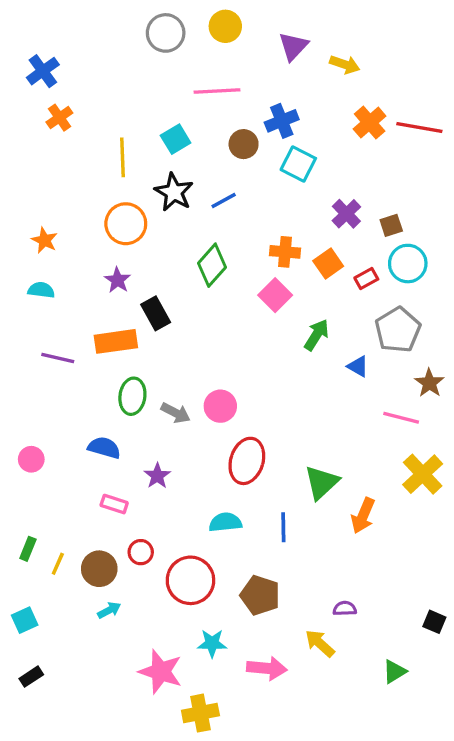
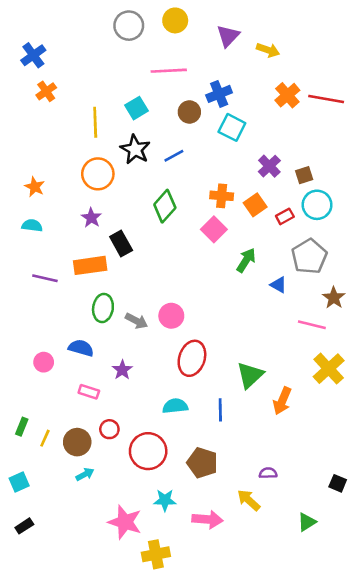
pink circle: (31, 459) -> (44, 362), moved

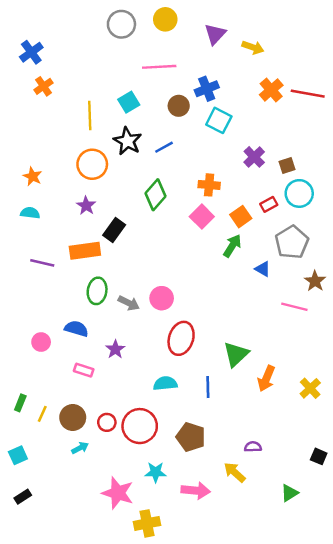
orange square: (255, 205) -> (241, 217), moved
black rectangle: (121, 244) -> (114, 230), turned 65
yellow cross: (329, 369) -> (310, 388), moved, size x0.7
red circle: (109, 429) -> (107, 422), moved

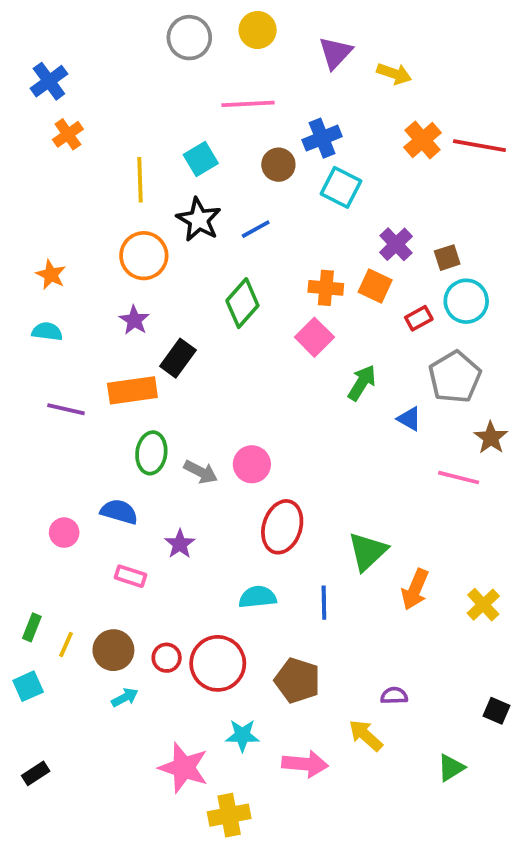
orange square: (241, 217) -> (375, 286), moved, turned -30
cyan square: (18, 455) -> (28, 686), moved

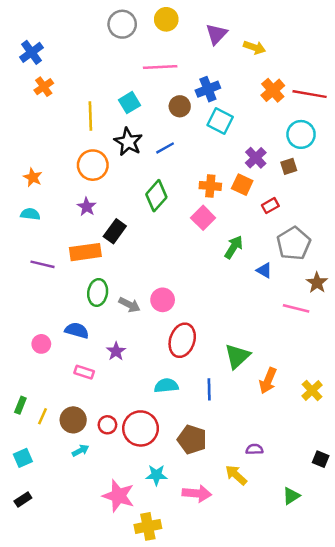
cyan circle: (466, 301) -> (301, 134), moved
cyan square: (28, 686) -> (23, 458), moved

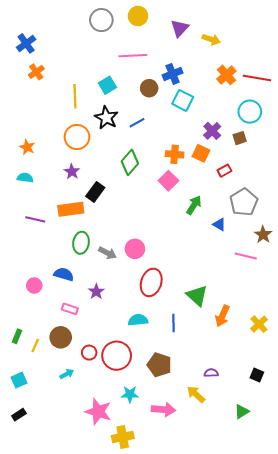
green triangle: (237, 356) -> (197, 296), turned -35
brown circle: (73, 420) -> (61, 337), moved
black square: (321, 459) -> (257, 375), moved

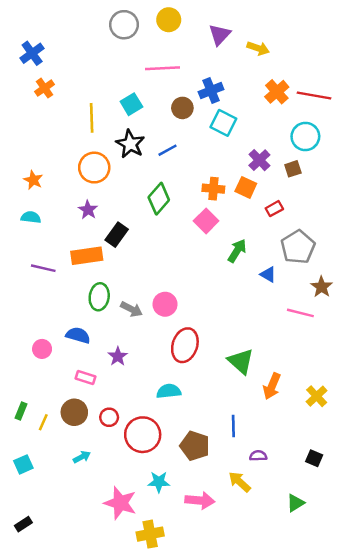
blue line: (174, 323) -> (233, 426), moved
red circle: (89, 353) -> (109, 417), moved
black rectangle: (19, 415) -> (23, 524), moved

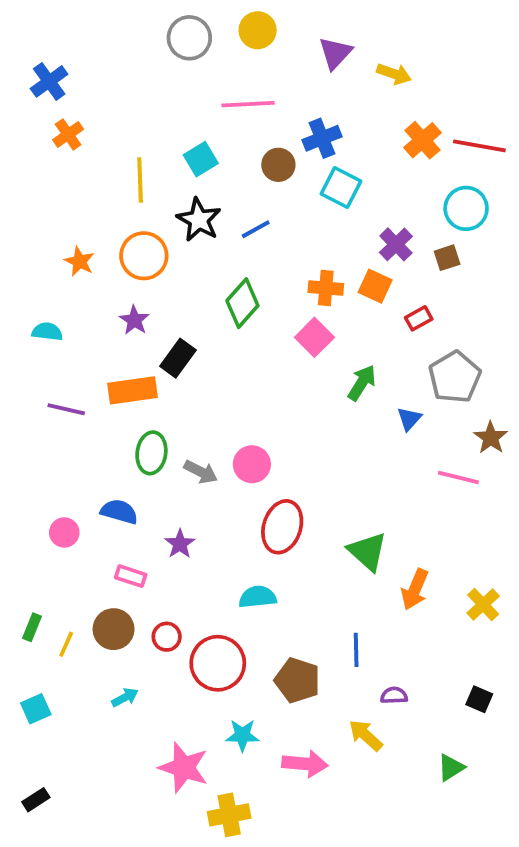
orange star: (33, 180) -> (79, 261), moved
blue triangle: (268, 274) -> (409, 419), turned 42

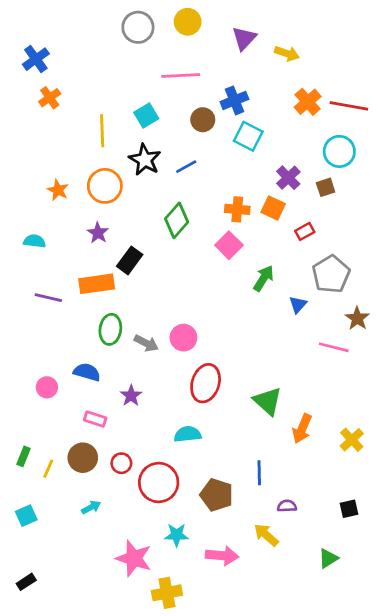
black square: (479, 699) -> (349, 509), turned -36

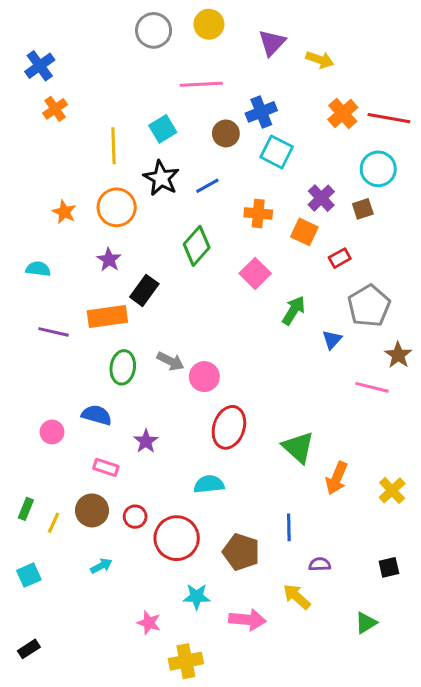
orange cross: (237, 209) -> (258, 213), moved
gray arrow: (146, 343) -> (170, 361), moved
pink star: (134, 558) -> (149, 623), size x0.6

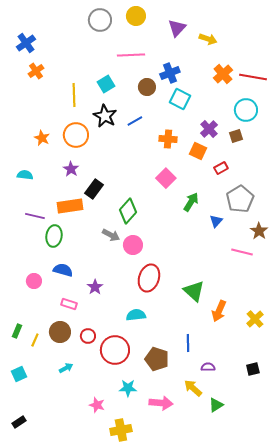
green diamond: (197, 246) -> (128, 211), moved
green ellipse: (123, 367) -> (54, 236), moved
green triangle: (366, 623) -> (216, 405), moved

